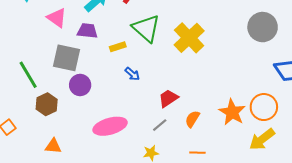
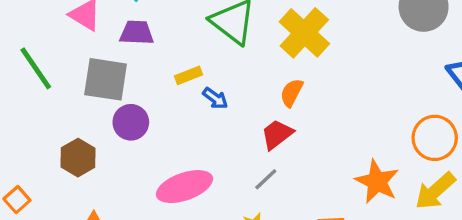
yellow rectangle: (118, 47) -> (189, 75), moved
green line: (28, 75) -> (36, 68), moved
orange star: (232, 112) -> (377, 182), moved
orange semicircle: (192, 119) -> (292, 93), moved

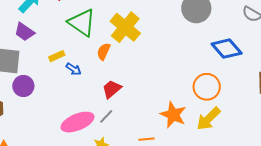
purple trapezoid: (137, 33) -> (24, 32), turned -145
orange semicircle: (292, 93) -> (104, 51), moved
pink ellipse: (184, 187) -> (77, 122), moved

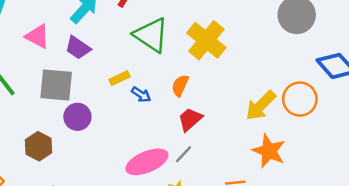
orange semicircle: (104, 51) -> (180, 86), moved
orange circle: (207, 87) -> (300, 99), moved
yellow arrow: (208, 119) -> (261, 106), moved

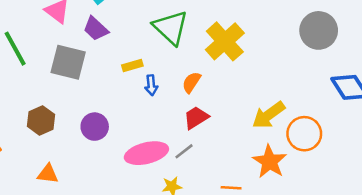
blue arrow: (141, 95) -> (151, 85), turned 42
orange circle: (300, 99) -> (304, 134), moved
purple circle: (77, 117) -> (95, 127), moved

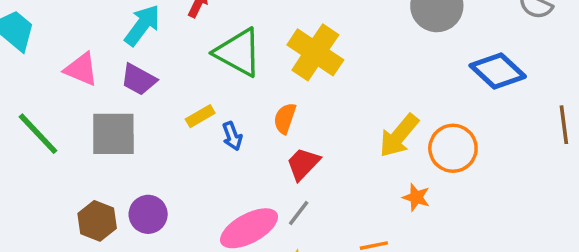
purple circle: (95, 127) -> (148, 214), moved
orange star: (270, 162) -> (416, 197), size x0.6

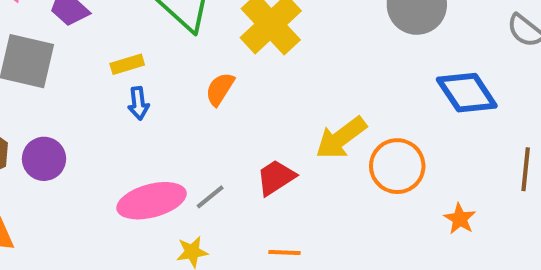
blue arrow: (232, 136) -> (138, 103), moved
red trapezoid: (303, 164) -> (276, 177), moved
orange star: (416, 197) -> (460, 219), moved

